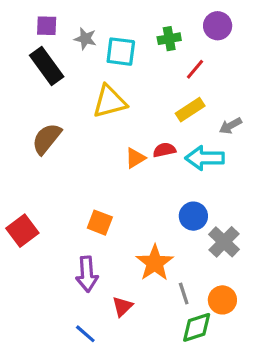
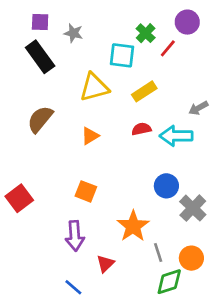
green cross: (169, 39) -> (146, 33), turned -36
cyan square: (121, 52) -> (122, 55), moved
red line: (195, 69) -> (168, 48), moved
yellow rectangle: (190, 110) -> (144, 91), moved
orange triangle: (135, 158) -> (90, 136), moved

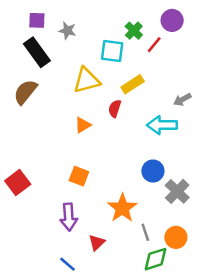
brown semicircle: (40, 119) -> (25, 92), moved
red semicircle: (141, 129) -> (115, 108), moved, turned -60

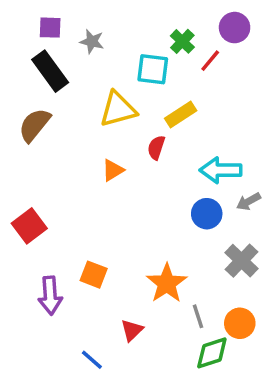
gray arrow: (182, 100) -> (248, 201), moved
blue circle: (153, 171) -> (207, 214), moved
orange square: (79, 176) -> (94, 275), moved
red square: (18, 182) -> (29, 226), moved
purple arrow: (69, 217) -> (50, 295), moved

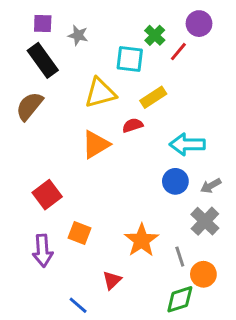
red semicircle: (156, 148) -> (133, 125), turned 54
orange triangle: (113, 170) -> (96, 144), size x1.5
gray arrow: (248, 201) -> (211, 186), moved
red square: (29, 226) -> (47, 195), moved
gray line: (198, 316) -> (180, 257), moved

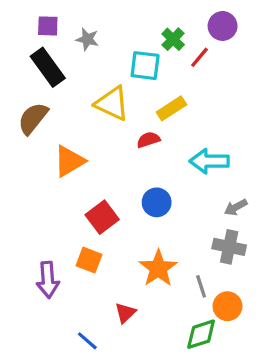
yellow triangle: (100, 93) -> (112, 103), turned 40
orange triangle: (96, 144) -> (69, 161), moved
blue circle: (175, 181) -> (157, 202), moved
red square: (47, 195) -> (102, 217), moved
gray cross: (205, 221) -> (229, 247), turned -32

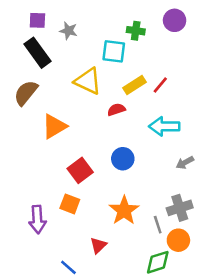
green cross: (173, 39) -> (136, 31), turned -36
red line: (199, 57) -> (160, 85), moved
gray cross: (229, 247) -> (180, 208), moved, turned -30

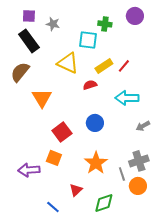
orange triangle: (54, 126) -> (42, 98), turned -30
purple arrow: (37, 219) -> (29, 170), turned 90
green diamond: (158, 262) -> (104, 203), moved

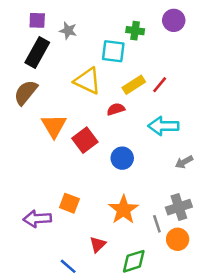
black rectangle: (29, 41) -> (37, 53), turned 65
red square: (62, 132) -> (85, 140), moved

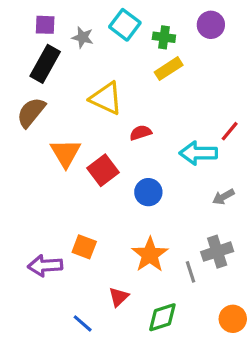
cyan square: (113, 51) -> (125, 25), moved, turned 30
yellow rectangle: (134, 85) -> (169, 69), moved
red line: (160, 85) -> (230, 131), moved
orange circle: (178, 239) -> (233, 319), moved

